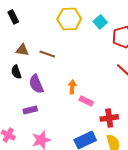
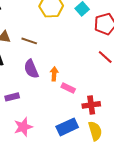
purple semicircle: (36, 84) -> (31, 69), moved

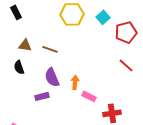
purple rectangle: (12, 97) -> (42, 96), moved

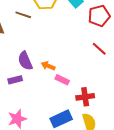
brown line: (50, 49) -> (23, 15), moved
orange arrow: (75, 82) -> (48, 66), turned -72

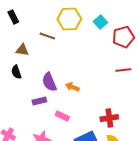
red line: (99, 49) -> (123, 70), turned -49
pink rectangle: (62, 80) -> (62, 116), moved

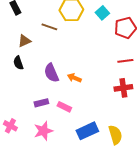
brown triangle: (22, 50) -> (24, 41), turned -32
purple rectangle: (39, 101) -> (41, 103), moved
red cross: (109, 118) -> (123, 88), moved

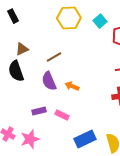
brown line: (49, 27) -> (54, 57), moved, turned -49
black semicircle: (18, 63) -> (16, 71), size x1.5
pink star: (43, 131) -> (30, 139), moved

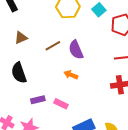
black semicircle: (16, 71) -> (19, 73), moved
purple semicircle: (49, 81) -> (76, 50), moved

